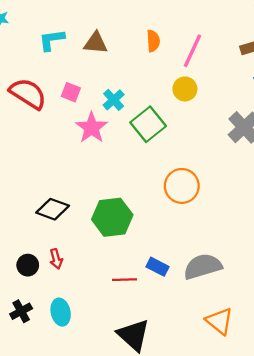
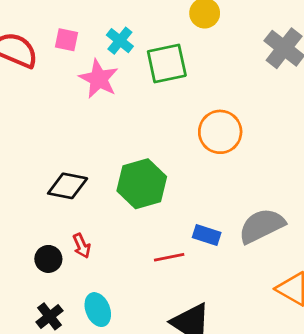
green square: (148, 124) -> (167, 63), turned 36

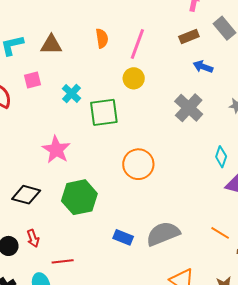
pink square: (66, 40) -> (33, 80), moved, turned -30
pink star: (99, 79) -> (56, 150), moved
red line: (169, 257) -> (63, 261), moved

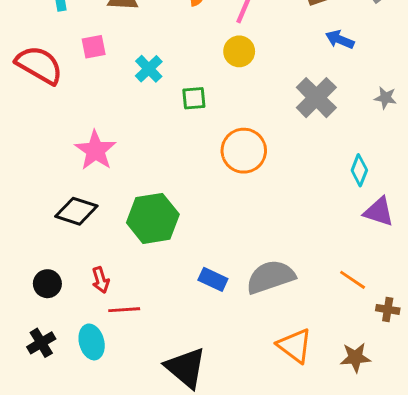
green square: (104, 112) -> (194, 98), size x0.6
pink star: (56, 150) -> (95, 150), moved
orange circle: (138, 164) -> (244, 151), moved
red arrow: (33, 238) -> (101, 280), moved

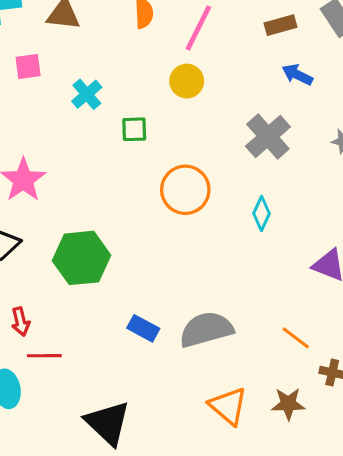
cyan diamond: (359, 170) -> (262, 213), moved
brown star: (355, 358) -> (288, 404), moved

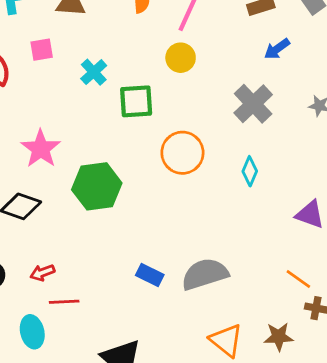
blue arrow: (297, 75) -> (277, 49), turned -60
green square: (134, 129) -> (136, 101), size x1.5
green hexagon: (82, 258) -> (97, 186), moved
red arrow: (21, 322) -> (42, 273), turned 85
orange line: (296, 338) -> (298, 279), moved

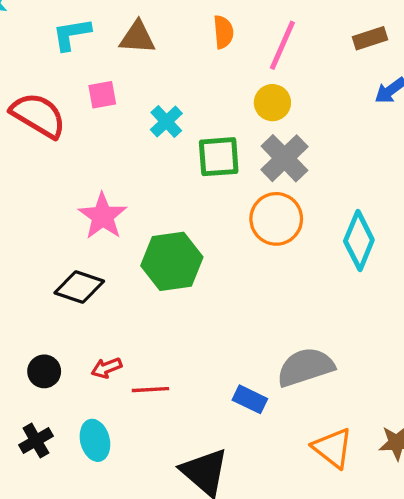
gray cross: (253, 104) -> (284, 158), moved
cyan diamond: (250, 171) -> (359, 241), size x1.6
blue rectangle: (150, 275) -> (250, 399), moved
red line: (64, 302) -> (150, 390), moved

